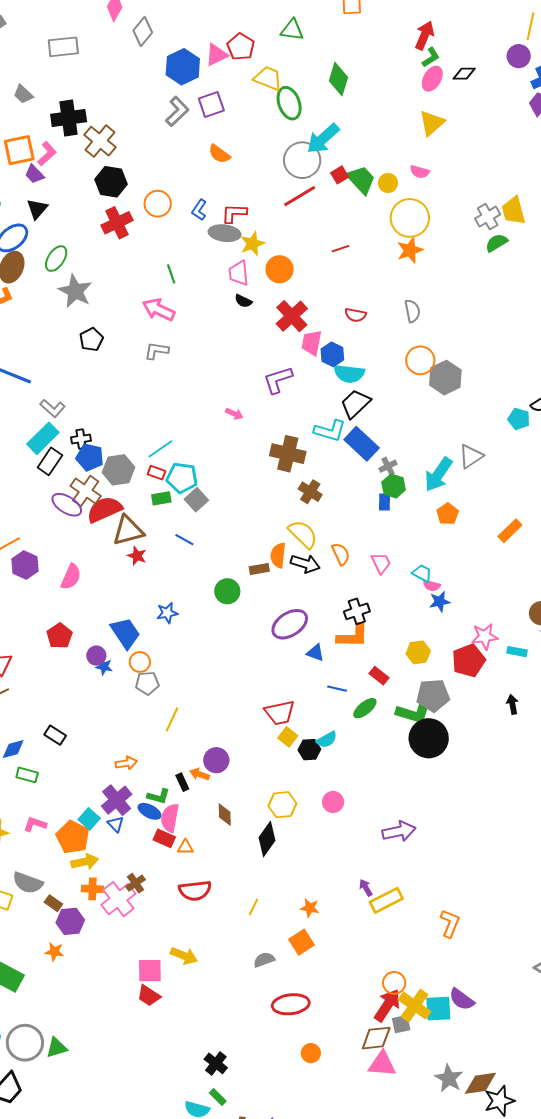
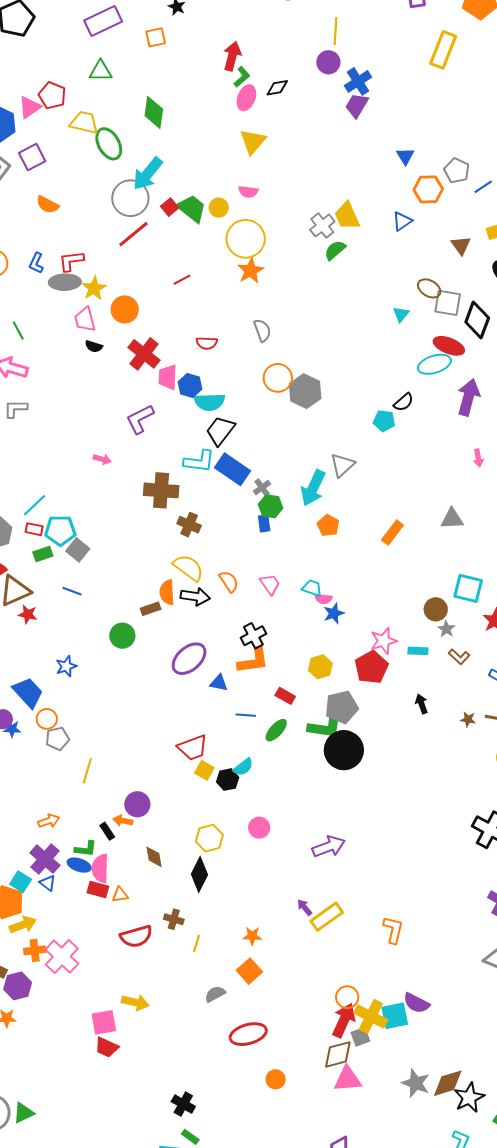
brown cross: (136, 883) -> (174, 919), moved, turned -30

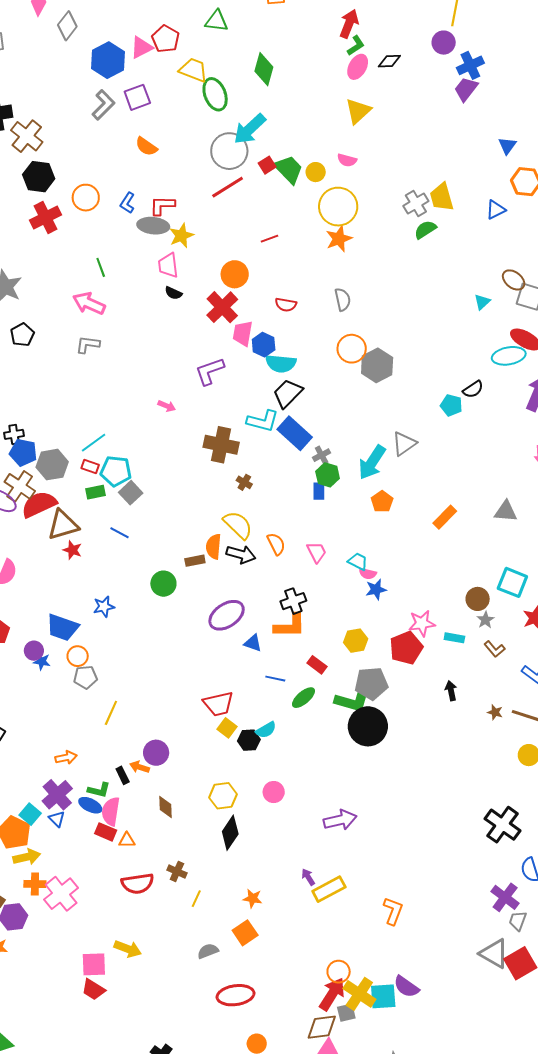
orange circle: (125, 309) -> (235, 274), moved
brown cross: (189, 525) -> (244, 482), size x0.7
blue trapezoid: (28, 692) -> (62, 627), turned 144
black diamond: (199, 874) -> (230, 833), moved

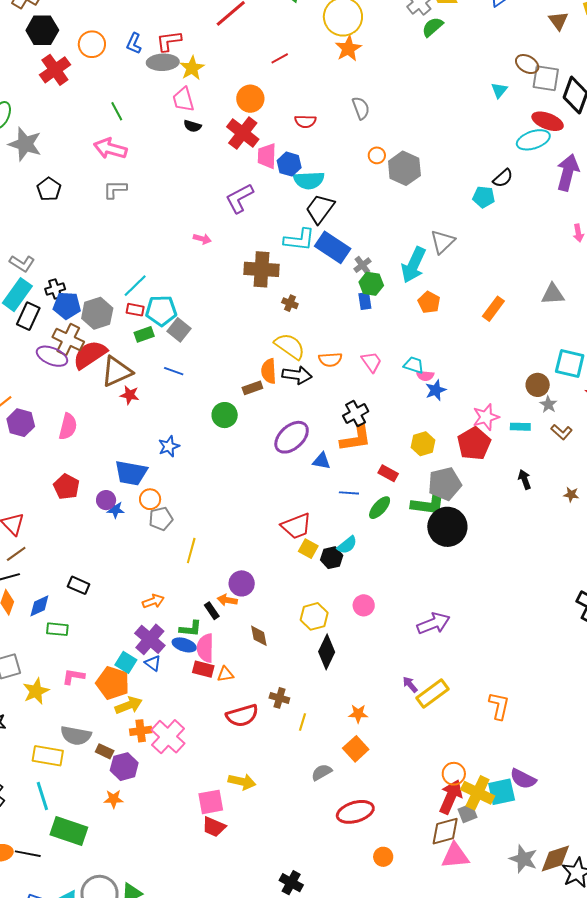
orange circle: (352, 349) -> (377, 155), size x0.6
orange semicircle: (276, 544) -> (330, 360), turned 120

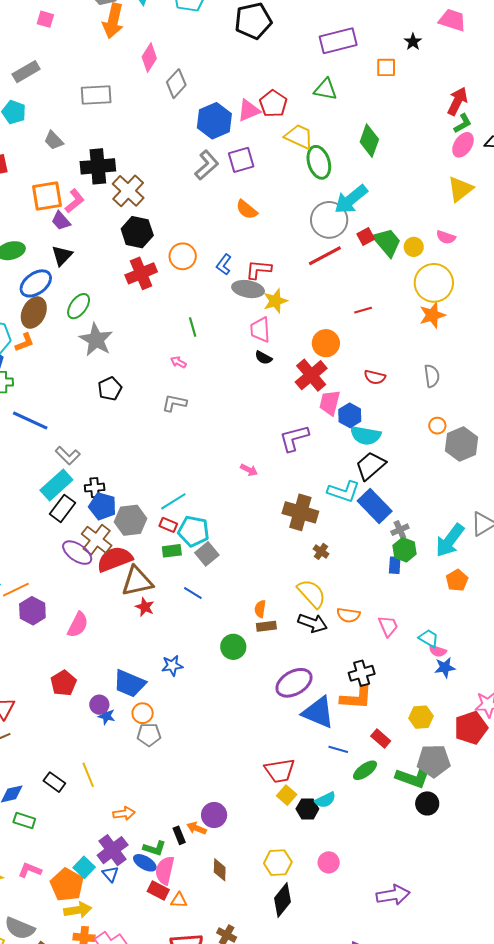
pink arrow: (110, 149) -> (178, 362), size x0.5
orange semicircle: (269, 371) -> (260, 609), moved, size x0.7
blue triangle: (322, 461) -> (318, 712), size x1.8
black circle: (447, 527) -> (427, 803), size x0.6
yellow line: (191, 551) -> (88, 775), moved, turned -50

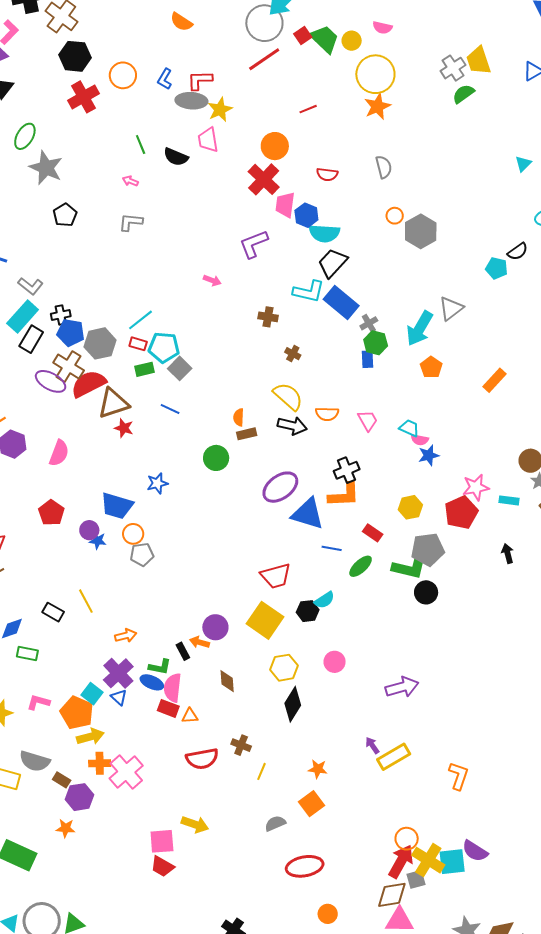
black semicircle: (263, 358) -> (176, 157), moved, size x1.4
brown cross: (300, 512) -> (268, 317), size x0.6
yellow square: (287, 795) -> (265, 620), moved, size x1.8

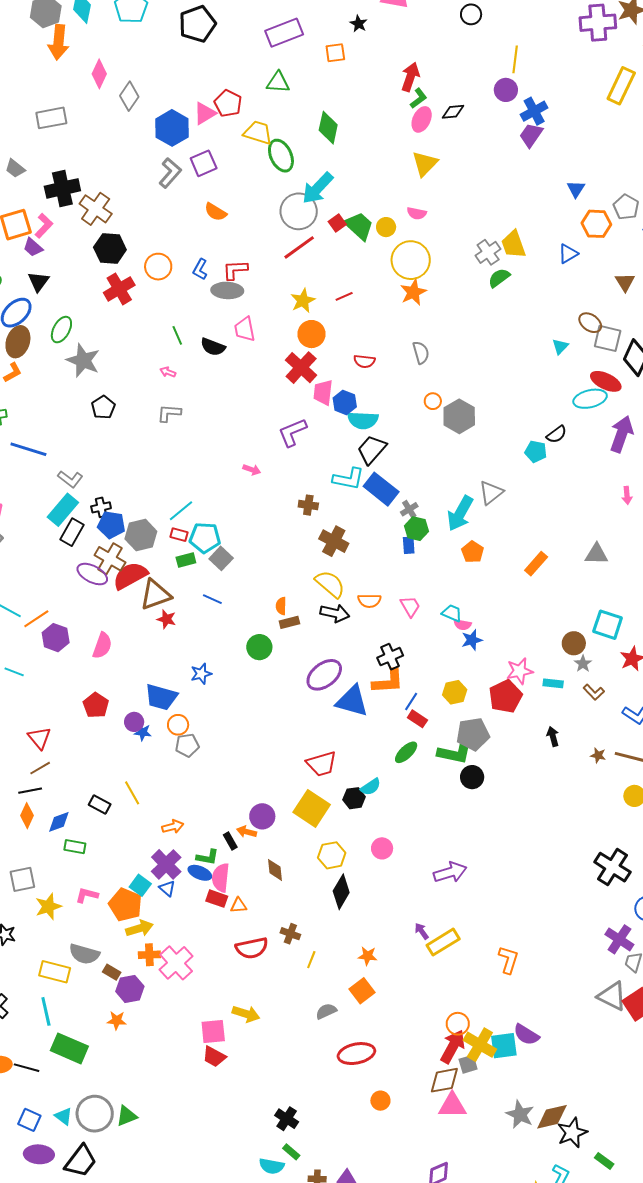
yellow star: (220, 110) -> (303, 301), moved
brown cross: (293, 354) -> (334, 541), size x1.8
blue line: (332, 548) -> (411, 702), moved, turned -66

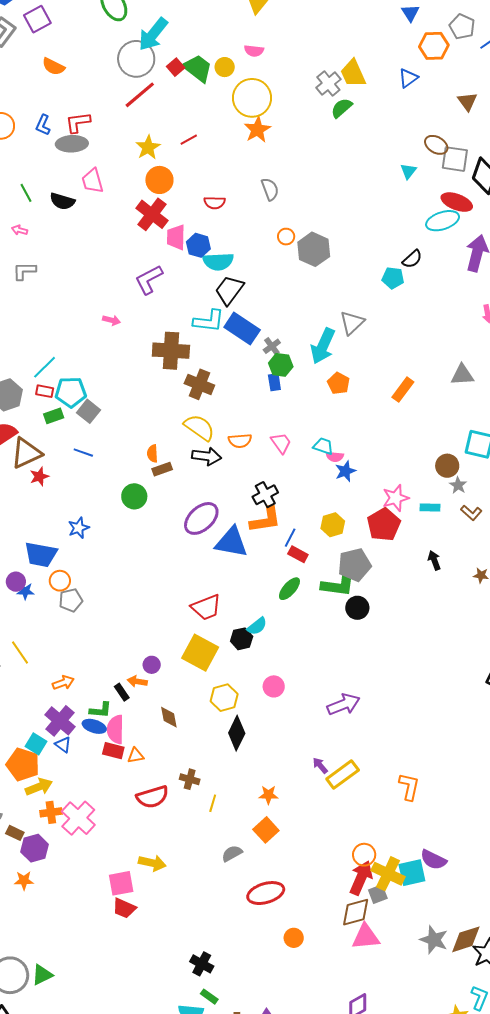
brown cross: (308, 505) -> (171, 351), size x1.8
red star: (166, 619) -> (39, 477), turned -30
purple circle: (262, 816) -> (152, 665), size x0.7

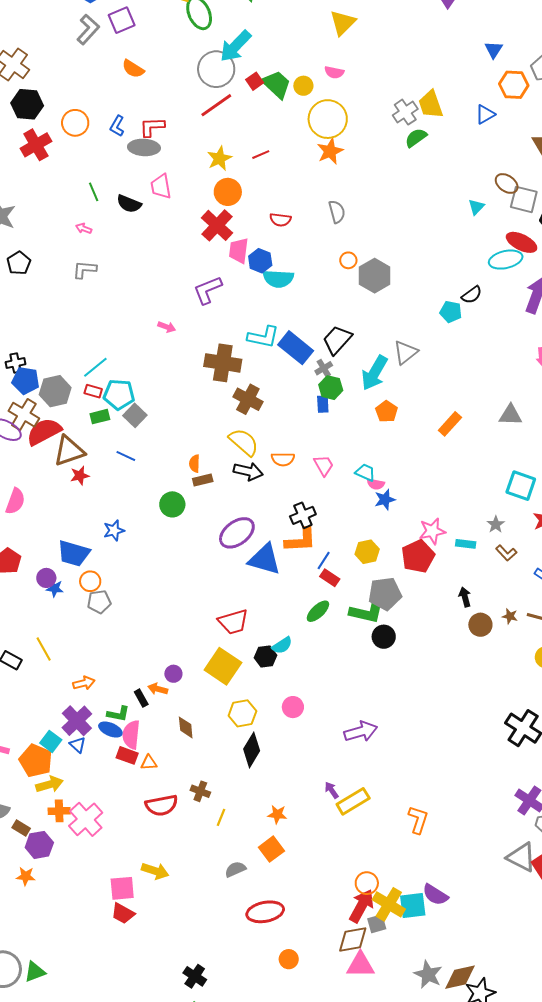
black trapezoid: (229, 290) -> (337, 340), moved
brown circle: (447, 466) -> (480, 625), moved

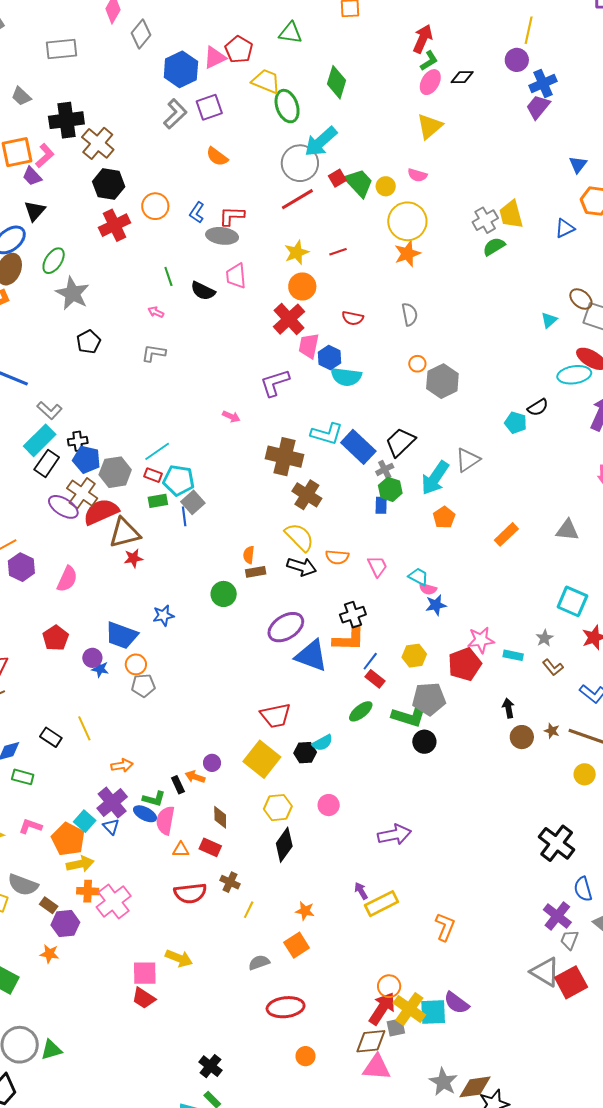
blue line: (126, 456) -> (184, 516), moved, turned 54
red rectangle: (127, 755) -> (210, 847), moved

